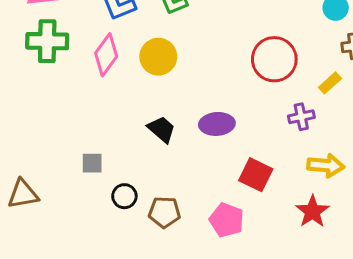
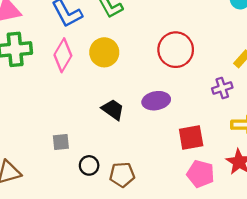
red circle: (274, 59) -> (176, 50), moved
red square: (256, 175) -> (191, 138), turned -30
pink pentagon: (227, 220) -> (201, 174), moved

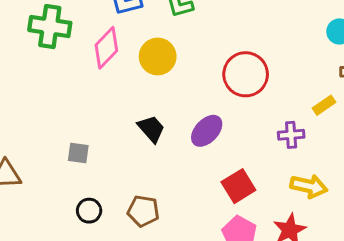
purple ellipse: (156, 101) -> (207, 131), turned -50
red square: (191, 138) -> (238, 186), turned -35
black circle: (89, 165) -> (89, 211), moved

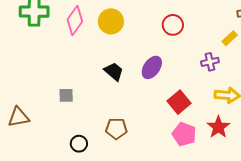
red circle: (246, 74) -> (173, 25), size x0.7
black circle: (89, 211) -> (79, 144), moved

